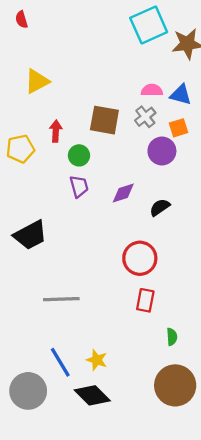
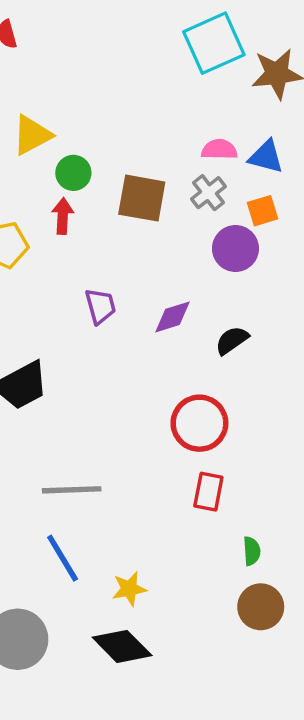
green circle: (79, 155) -> (73, 173), moved
yellow star: (97, 360) -> (129, 589), turned -30
blue line: (60, 362) -> (63, 558), moved
brown circle: (175, 385) -> (261, 607), moved, size x0.7

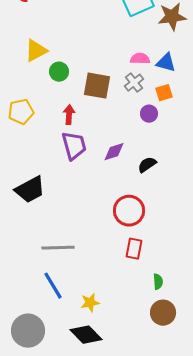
red arrow: (63, 216) -> (69, 115), moved
purple circle: (235, 249) -> (149, 114), size x0.7
purple trapezoid: (100, 306) -> (74, 146), size x1.4

